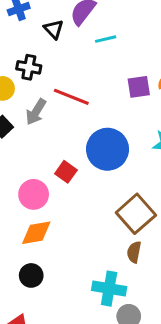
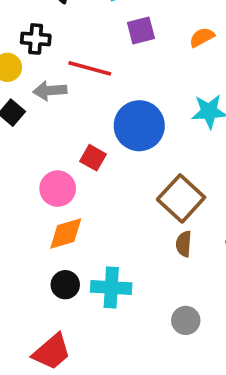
purple square: (139, 87) -> (141, 30), moved
gray arrow: (36, 112) -> (50, 91), turned 60
cyan cross: (109, 289) -> (111, 288), moved

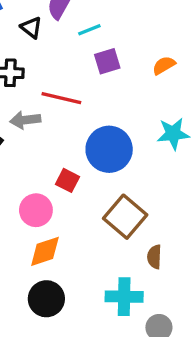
brown square: (181, 198) -> (125, 217), moved
black circle: (65, 285) -> (46, 299), size x1.4
cyan cross: (111, 288) -> (124, 297), moved

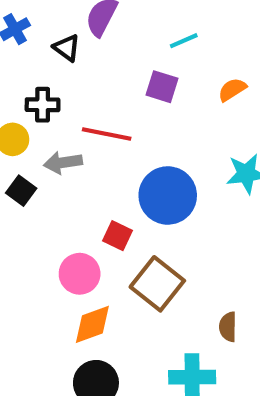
cyan line: (89, 30) -> (184, 41), moved
purple square: (107, 61) -> (162, 87), turned 36
brown square: (125, 217) -> (157, 284), moved

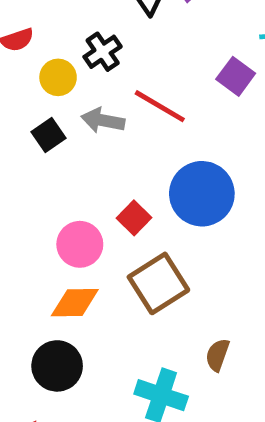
black cross: (43, 105) -> (103, 52), turned 36

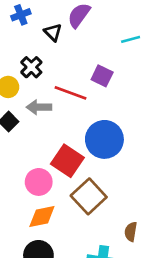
purple square: (236, 76) -> (102, 76), moved
red square: (134, 218) -> (67, 161), size x1.6

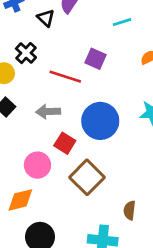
gray arrow: (39, 107) -> (48, 112), moved
red square: (67, 161) -> (65, 143), size x0.7
orange diamond: (42, 216) -> (20, 200), moved

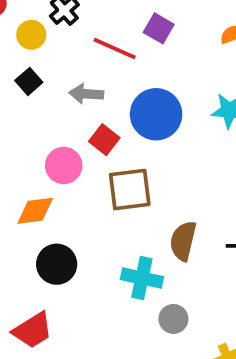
brown square: (87, 177) -> (130, 190), turned 32
brown semicircle: (130, 210) -> (183, 241), size x1.5

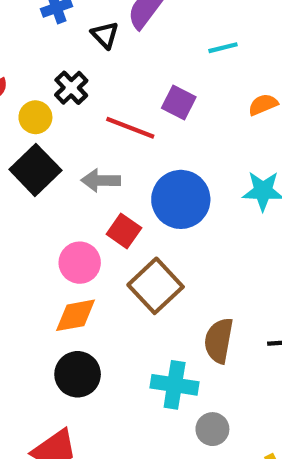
black square: (29, 81) -> (35, 170), size x1.6
brown square: (130, 190) -> (156, 286), turned -33
orange diamond: (35, 211) -> (75, 315), moved

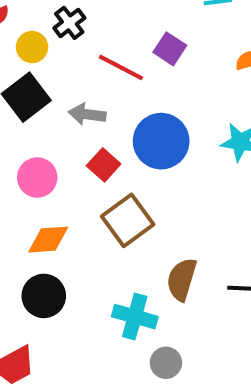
pink circle: (80, 263) -> (37, 177), moved

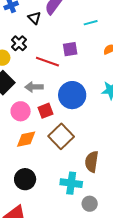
purple square: (170, 49) -> (70, 49), turned -35
red square: (104, 165) -> (46, 111), turned 35
pink circle: (37, 177) -> (21, 111), moved
orange diamond: (48, 240) -> (26, 139), moved

